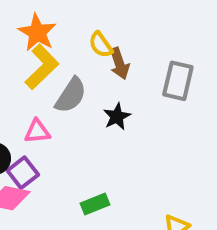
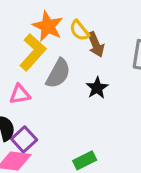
orange star: (37, 33) -> (48, 26), moved
pink triangle: (37, 131) -> (20, 94), moved

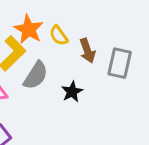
brown arrow: (96, 45) -> (87, 51), moved

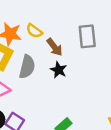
brown arrow: (87, 51) -> (55, 47), moved

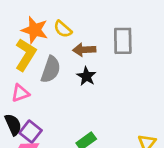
brown arrow: (55, 47) -> (84, 50), turned 120

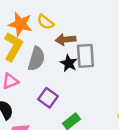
gray rectangle: (123, 41) -> (85, 56), moved
purple square: (31, 132) -> (48, 98), moved

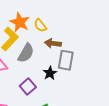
black star: (69, 63) -> (50, 73), moved

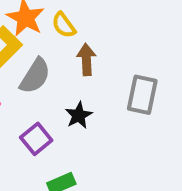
brown arrow: (53, 43) -> (86, 60), turned 77
gray rectangle: (66, 60) -> (142, 95), moved

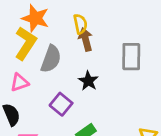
yellow semicircle: (64, 25) -> (80, 24), moved, turned -144

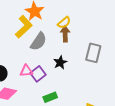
yellow semicircle: (80, 24) -> (64, 23), turned 48
pink triangle: (19, 82) -> (26, 71), moved

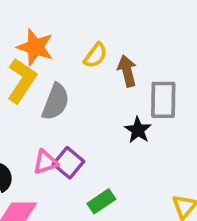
brown arrow: (65, 34) -> (127, 71), moved
black star: (60, 62) -> (138, 130), moved

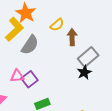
gray rectangle: (163, 100) -> (88, 57), turned 36
black star: (138, 130) -> (84, 72), moved

